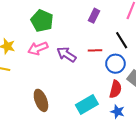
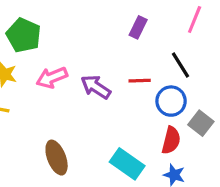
green pentagon: (42, 21) -> (24, 35), moved
cyan rectangle: (87, 104) -> (127, 164), turned 65

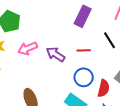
purple rectangle: (138, 27) -> (83, 16), size x1.5
blue circle: (171, 101) -> (84, 77), moved

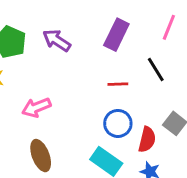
pink arrow: (28, 48) -> (36, 107), moved
purple arrow: (56, 54) -> (57, 40), moved

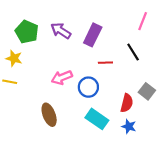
purple rectangle: (116, 35) -> (93, 35), moved
pink arrow: (36, 107) -> (62, 77), moved
blue circle: (118, 123) -> (88, 87), moved

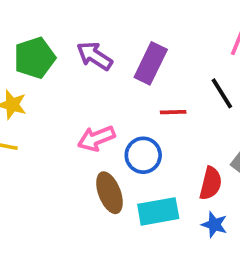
green pentagon: (27, 32) -> (35, 58), turned 30
brown ellipse: (49, 115) -> (109, 193), moved
cyan rectangle: (97, 119) -> (158, 211), turned -45

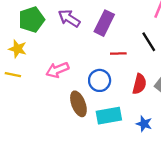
pink arrow: (96, 138) -> (57, 70), moved
red semicircle: (211, 183) -> (139, 84), moved

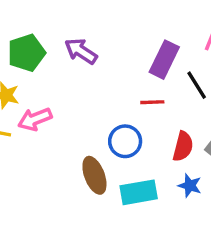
purple rectangle: (104, 23) -> (164, 60), moved
pink arrow: (57, 70) -> (35, 119), moved
blue star: (144, 124) -> (190, 186), moved

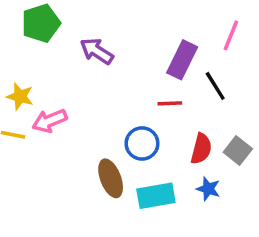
green pentagon: (26, 53) -> (41, 23), moved

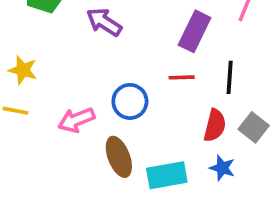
black line: (215, 86) -> (230, 77), moved, turned 36
pink arrow: (50, 121) -> (76, 120), moved
blue circle: (142, 143) -> (130, 101), moved

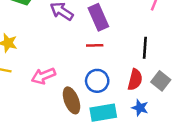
purple rectangle: (195, 31) -> (98, 17), moved, turned -50
red line: (182, 77) -> (95, 45), moved
blue circle: (130, 101) -> (97, 81), moved

